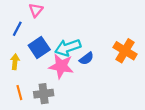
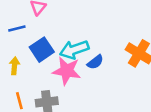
blue line: (17, 29) -> (17, 28), turned 48

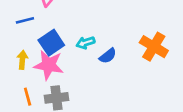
cyan arrow: (74, 50) -> (85, 43), size x0.6
pink star: (67, 71) -> (49, 65), moved

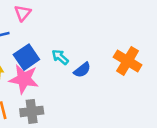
cyan arrow: (85, 43) -> (60, 57), turned 60

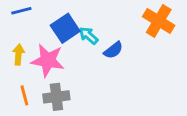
blue square: (26, 57) -> (65, 28), moved
orange cross: (128, 61) -> (159, 21), moved

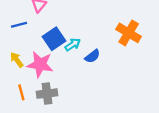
cyan arrow: (89, 36) -> (73, 45), turned 105
yellow arrow: (18, 55) -> (17, 60), turned -42

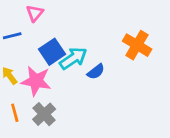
cyan arrow: (73, 45) -> (73, 58), size x1.5
gray cross: (47, 94) -> (44, 114), turned -36

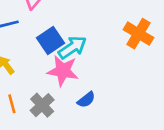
blue semicircle: (96, 72) -> (86, 100), moved
pink star: (36, 81) -> (63, 71), moved

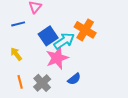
orange cross: (139, 34) -> (85, 30), moved
pink star: (63, 71) -> (57, 58), turned -30

